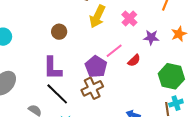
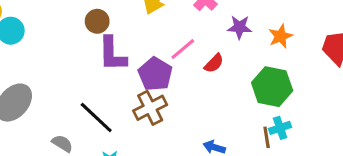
orange star: (179, 34) -> (281, 36), moved
purple L-shape: (52, 68) -> (112, 54), moved

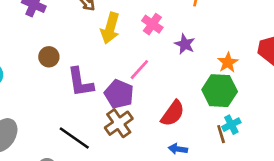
brown circle: (97, 21) -> (49, 57), moved
purple star: (240, 27) -> (185, 44), turned 30
orange star: (281, 36) -> (228, 62), moved
red semicircle: (214, 63) -> (173, 113), moved, size x1.5

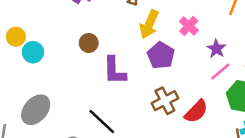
pink line: (139, 70) -> (220, 72), moved
purple pentagon: (119, 94) -> (161, 55), moved
brown cross: (119, 123) -> (165, 101), moved

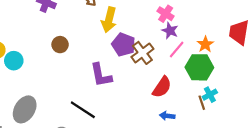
pink cross: (189, 26) -> (166, 14), moved
purple L-shape: (114, 71) -> (101, 75), moved
brown cross: (165, 101) -> (142, 53), moved

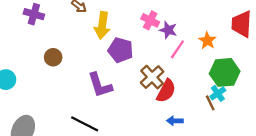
pink cross: (166, 14) -> (150, 20), moved
brown cross: (142, 53) -> (152, 77), moved
green hexagon: (199, 67) -> (225, 72), moved

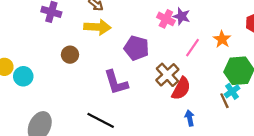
yellow arrow: (102, 25) -> (97, 27), moved, turned -95
purple star: (168, 30) -> (182, 16), moved
blue arrow: (175, 121) -> (190, 118), turned 77

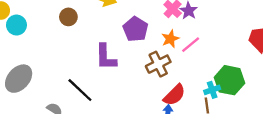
orange star: (222, 39) -> (170, 39), moved
red semicircle: (181, 89) -> (174, 95), moved
cyan cross: (232, 91) -> (212, 90), moved

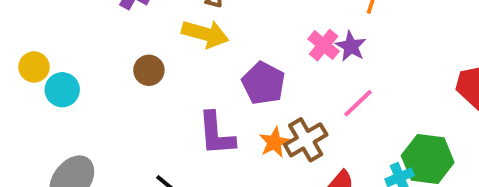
orange star: (170, 39) -> (274, 142), moved

